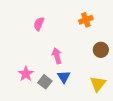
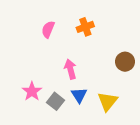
orange cross: (86, 20) -> (85, 27), moved
yellow triangle: (98, 84) -> (108, 101), moved

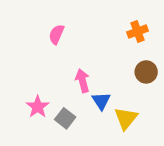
orange cross: (85, 27) -> (137, 31), moved
blue triangle: (79, 95) -> (101, 101), moved

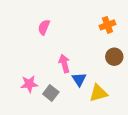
pink star: (38, 107) -> (29, 84), turned 30
yellow triangle: (126, 118) -> (98, 93), turned 36

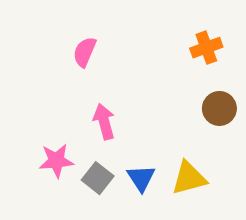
pink arrow: (64, 64) -> (104, 122), moved
blue triangle: (79, 79) -> (141, 178), moved

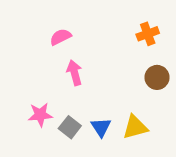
pink semicircle: (85, 52) -> (60, 37), turned 40
pink arrow: (104, 122) -> (75, 73), moved

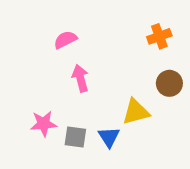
gray square: (70, 127) -> (75, 137), turned -30
yellow triangle: (135, 127) -> (136, 112), moved

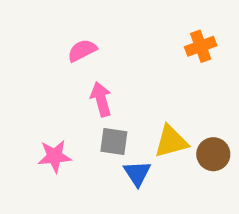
brown circle: (169, 83) -> (213, 154), moved
gray square: (75, 137) -> (114, 141), moved

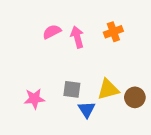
orange cross: (201, 46) -> (113, 32), moved
pink arrow: (101, 99) -> (77, 37), moved

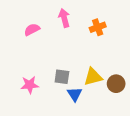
pink semicircle: (52, 32) -> (32, 30), moved
pink arrow: (77, 37) -> (64, 18), moved

